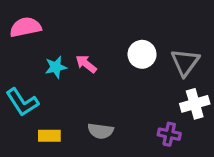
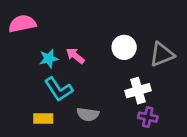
gray triangle: (185, 62) -> (162, 54), turned 32
cyan L-shape: (22, 102) -> (59, 89), moved
white cross: (195, 104) -> (138, 91), moved

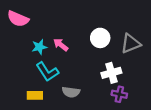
pink semicircle: (22, 24) -> (18, 19), turned -145

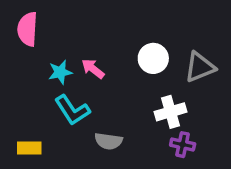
pink semicircle: (18, 19) -> (27, 29), turned 70
yellow rectangle: (35, 95) -> (29, 148), moved

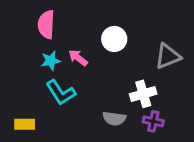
pink semicircle: (27, 29) -> (46, 25), moved
white circle: (153, 58) -> (114, 39), moved
gray semicircle: (108, 141) -> (114, 119), moved

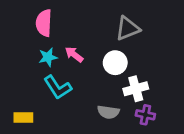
white circle: (114, 39) -> (115, 63), moved
gray triangle: (168, 56) -> (128, 28), moved

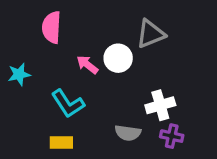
cyan star: (48, 57) -> (19, 74), moved
white circle: (115, 63) -> (118, 58), moved
yellow rectangle: (23, 118) -> (61, 143), moved

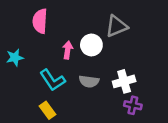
pink arrow: (87, 65) -> (68, 50), turned 60
gray semicircle: (128, 133) -> (89, 81), moved
yellow rectangle: (61, 143) -> (47, 110), turned 54

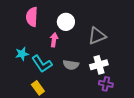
gray triangle: (117, 26) -> (97, 36), moved
white circle: (91, 45) -> (66, 22), moved
cyan star: (15, 58) -> (22, 54), moved

